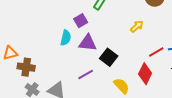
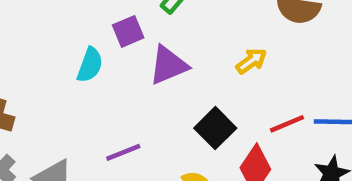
purple triangle: (88, 43) -> (168, 65), moved, turned -36
black square: (109, 57) -> (215, 128), moved

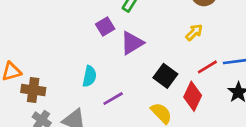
yellow arrow: (251, 61) -> (194, 32), moved
cyan semicircle: (90, 65) -> (89, 76), moved

